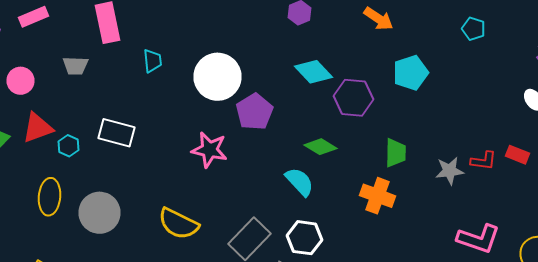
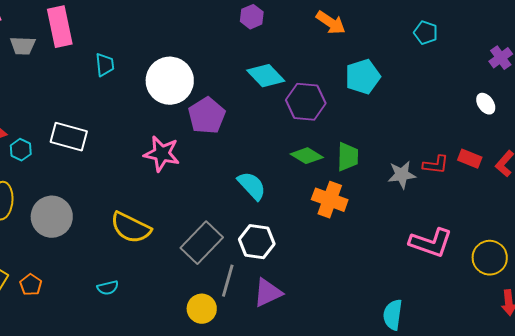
gray trapezoid: (76, 66) -> (23, 46), moved
green diamond: (320, 147) -> (307, 156), moved

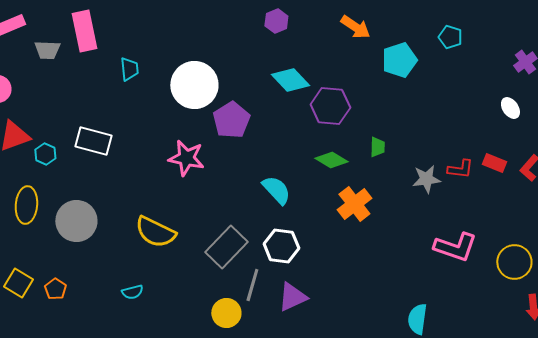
cyan pentagon: (363, 77) -> (399, 60), moved
green trapezoid: (348, 157) -> (377, 147), moved, size x0.7
orange cross: (330, 200) -> (354, 204), turned 32

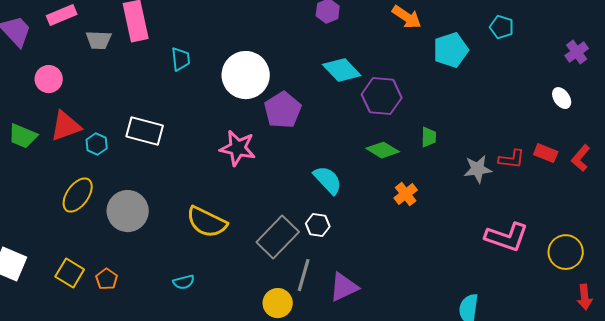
orange cross: (354, 204) -> (406, 194), size x0.7
yellow ellipse: (26, 205) -> (78, 195), turned 30
white hexagon: (281, 246) -> (318, 225), moved, size x0.7

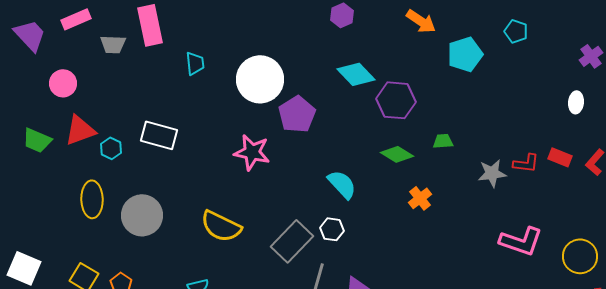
white ellipse: (562, 98) -> (576, 102), turned 40
green trapezoid: (429, 137) -> (443, 141), turned -95
yellow ellipse: (78, 195) -> (92, 199), turned -36

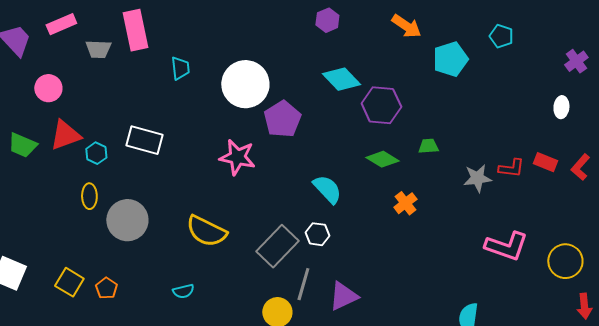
yellow ellipse: (92, 199) -> (89, 196), moved, size x0.7

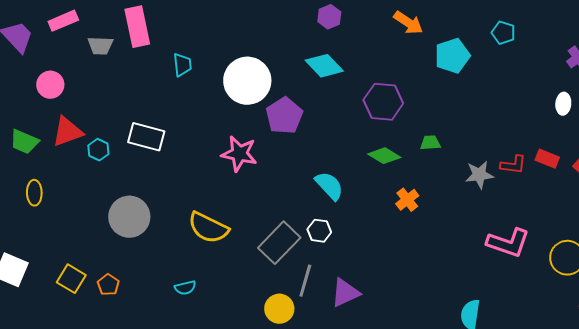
cyan diamond: (341, 79) -> (324, 66), moved
yellow ellipse: (89, 196) -> (34, 193), moved

